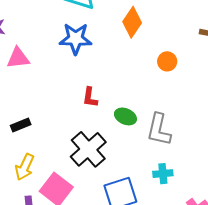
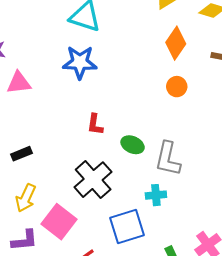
orange diamond: (132, 22) -> (176, 43), moved
cyan cross: (163, 174) -> (156, 195), moved

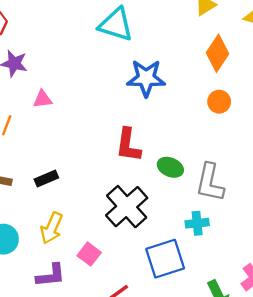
blue star: (80, 62) -> (146, 78), moved
pink triangle: (19, 83) -> (43, 99), size x0.7
red L-shape: (95, 124) -> (128, 145), size x1.4
pink square: (59, 222) -> (89, 254), size x0.6

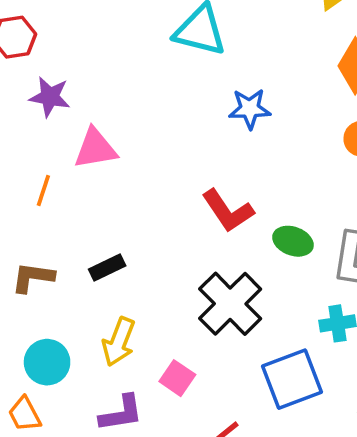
blue star: (146, 78) -> (250, 109), size x0.7
pink triangle: (43, 99) -> (95, 149), size x1.5
red L-shape: (128, 145) -> (228, 211), turned -39

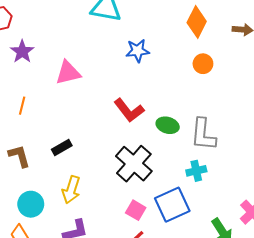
purple star: (50, 97) -> (22, 52), turned 30
pink triangle: (95, 149) -> (68, 73), moved
brown L-shape: (33, 277) -> (19, 156), turned 70
pink square: (177, 378) -> (136, 210), moved

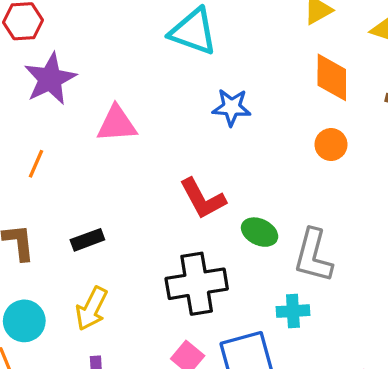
orange diamond: (197, 22) -> (332, 77), turned -36
purple star: (22, 52) -> (50, 79), size x1.4
black cross: (134, 164) -> (197, 284), turned 30

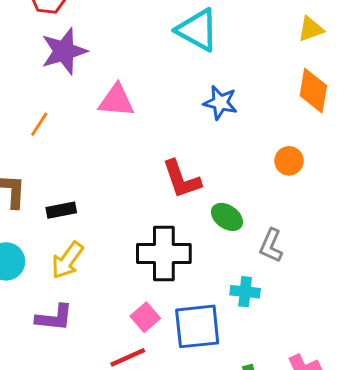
orange circle: (331, 145) -> (289, 161), moved
black rectangle: (87, 240) -> (61, 210), moved
gray L-shape: (313, 256) -> (271, 246), size x0.7

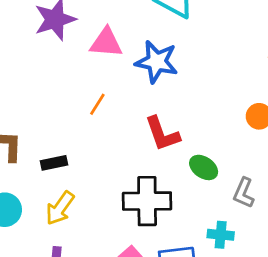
pink triangle: (116, 101) -> (106, 43), moved
blue star: (220, 103) -> (157, 62), moved, size x1.4
orange line: (39, 124) -> (97, 104), moved

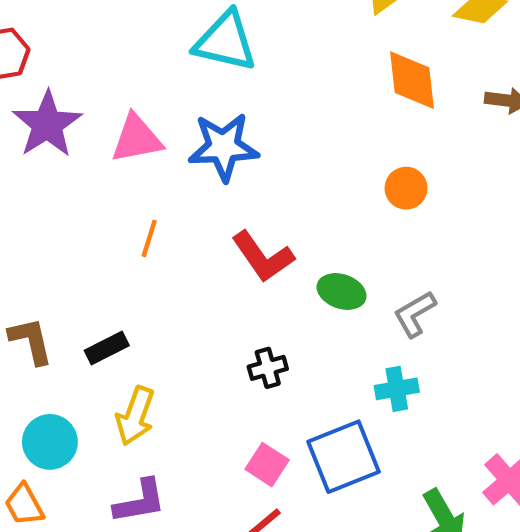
gray L-shape: (244, 193) -> (415, 314), turned 52
black cross: (147, 201) -> (268, 368), size x0.5

